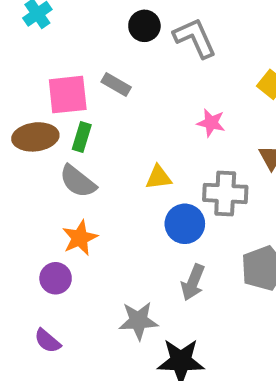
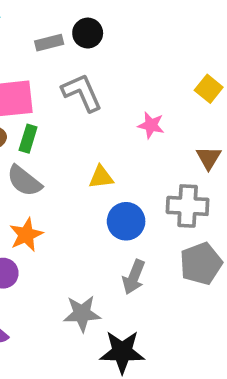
gray L-shape: (195, 38) -> (82, 93), moved
gray rectangle: (116, 84) -> (49, 43), moved, turned -44
gray cross: (225, 193) -> (188, 206), moved

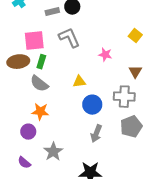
orange star: (26, 235) -> (40, 112), turned 30
gray star: (82, 313) -> (53, 152), moved, turned -30

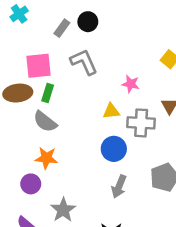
gray rectangle: (52, 12) -> (62, 28), turned -40
yellow triangle: (79, 82) -> (111, 111), moved
gray cross: (124, 97) -> (141, 123), moved

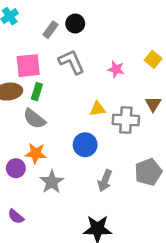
pink star: (131, 84) -> (116, 69), moved
blue circle: (114, 149) -> (85, 145), moved
purple circle: (31, 184) -> (16, 168), moved
gray star: (63, 210) -> (52, 182), moved

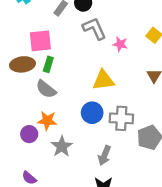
gray L-shape: (72, 62) -> (94, 28), moved
yellow triangle: (97, 109) -> (103, 80), size x1.5
gray cross: (126, 120) -> (121, 118), moved
gray arrow: (105, 181) -> (104, 155), moved

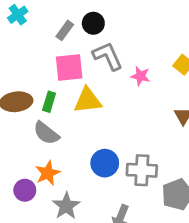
pink square: (40, 41) -> (69, 67), moved
yellow triangle: (103, 80) -> (88, 100), moved
orange star: (47, 121) -> (48, 173), turned -30

